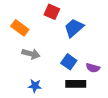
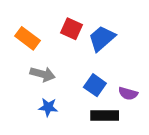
red square: (52, 12) -> (72, 29), moved
blue star: (35, 86) -> (48, 107), moved

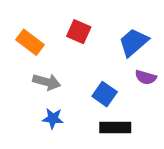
blue trapezoid: (102, 38) -> (134, 42), moved
purple semicircle: (128, 93) -> (146, 77), moved

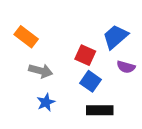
red square: (79, 32) -> (85, 55), moved
blue star: (53, 118) -> (46, 102), turned -30

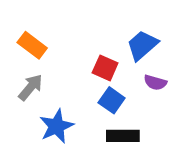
gray arrow: (41, 71) -> (31, 87), moved, turned -65
blue star: (46, 102) -> (56, 126), size x1.5

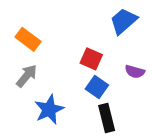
blue trapezoid: (142, 45) -> (124, 21), moved
black rectangle: (123, 136) -> (107, 118), turned 76

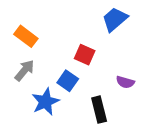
purple semicircle: (135, 72) -> (125, 82), moved
blue square: (97, 87) -> (68, 81), moved

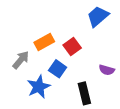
orange rectangle: (26, 36) -> (44, 42), moved, turned -66
red square: (85, 55) -> (72, 47), turned 30

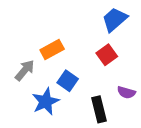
red square: (72, 47) -> (107, 55), moved
purple semicircle: (107, 70) -> (126, 92), moved

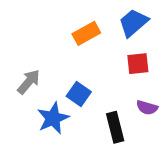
orange rectangle: (52, 49) -> (86, 33), moved
red square: (107, 55) -> (138, 64), moved, turned 30

